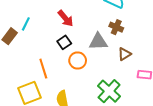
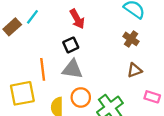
gray triangle: (98, 42) -> (72, 69), moved
orange circle: (78, 61) -> (81, 97), moved

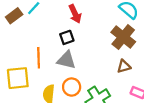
brown cross: (131, 39) -> (123, 37), size x1.6

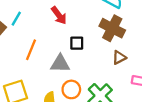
black square: (67, 37) -> (77, 43), moved, turned 32
orange line: (39, 58) -> (31, 50), moved, turned 36

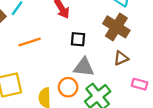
orange line: (31, 50) -> (30, 42), turned 45
gray triangle: (60, 64) -> (84, 67), moved

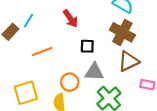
brown triangle: (121, 58) -> (128, 61), size x1.5
orange circle: (68, 87) -> (70, 82), moved

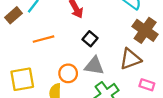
brown cross: (122, 32) -> (145, 30), moved
black square: (87, 46) -> (90, 39), turned 32

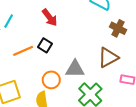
brown cross: (145, 30) -> (118, 28), size x0.7
black square: (90, 39) -> (45, 45), moved

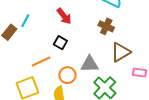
brown cross: (118, 28) -> (106, 26), moved
orange line: (23, 51) -> (41, 61), moved

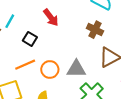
black square: (60, 43) -> (30, 39), moved
orange circle: (67, 75) -> (50, 69), moved

